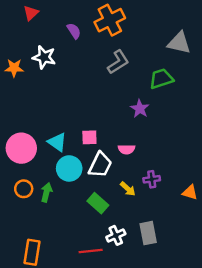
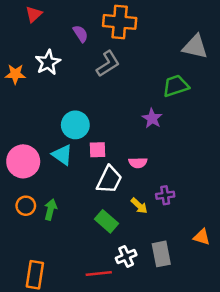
orange cross: (110, 20) -> (120, 22), turned 32
white star: (44, 57) -> (48, 62), turned 30
gray L-shape: (118, 62) -> (108, 64), moved
cyan circle: (69, 168) -> (75, 125), moved
orange triangle: (190, 192) -> (202, 237), moved

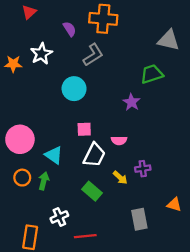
cyan circle: (75, 125) -> (74, 89), moved
cyan triangle: (62, 155) -> (54, 155), moved
white cross: (126, 256) -> (59, 217), moved

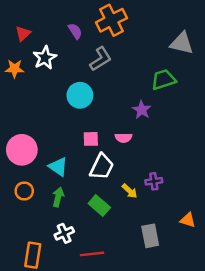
red triangle: (29, 12) -> (23, 34), moved
orange cross: (103, 19) -> (111, 20), turned -32
pink semicircle: (119, 140) -> (124, 138), moved
green arrow: (44, 181) -> (58, 197), moved

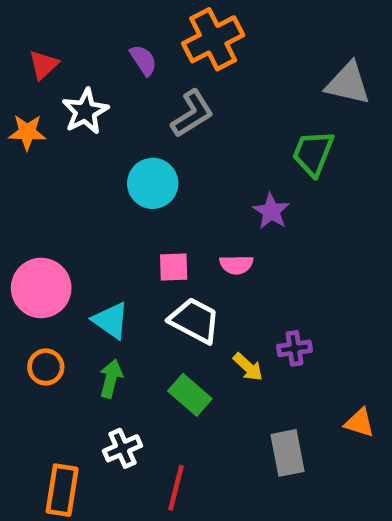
green trapezoid: (164, 80) -> (313, 153), turned -50
white trapezoid: (102, 167) -> (195, 320), turned -88
red line: (92, 254) -> (176, 488), turned -70

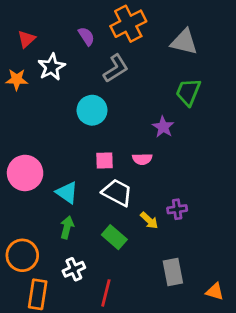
gray triangle: (348, 83) -> (184, 42), moved
orange circle: (46, 367) -> (22, 255), moved, size x1.5
orange triangle: (360, 423) -> (215, 292), moved

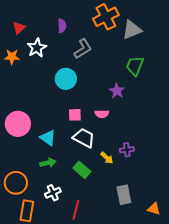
orange cross: (128, 24) -> (106, 17), moved
purple semicircle: (86, 36) -> (62, 26), turned 32
gray triangle: (184, 42) -> (132, 30), turned -35
green arrow: (67, 227) -> (48, 163), turned 63

